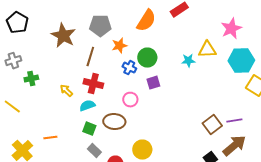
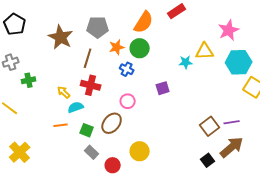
green circle: (147, 58) -> (140, 48), moved
purple square: (153, 83) -> (163, 88), moved
cyan semicircle: (87, 106) -> (76, 107), moved
brown ellipse: (114, 122) -> (112, 123), turned -55
orange line: (50, 138) -> (61, 125), moved

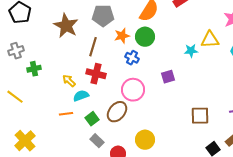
pink circle: (128, 101) -> (133, 90), size x1.5
brown square: (210, 126) -> (200, 116), moved, turned 36
green square: (87, 130) -> (92, 119), turned 32

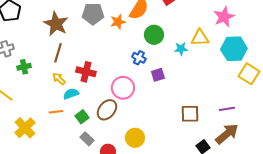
orange star: (122, 36) -> (118, 22), moved
green circle: (145, 37) -> (154, 35), moved
brown line: (93, 47) -> (58, 53), moved
blue cross: (132, 58) -> (139, 58), moved
yellow cross: (25, 141) -> (25, 128), moved

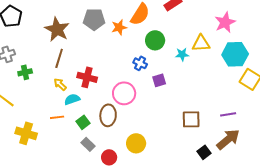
brown ellipse: (107, 110) -> (108, 115), turned -35
yellow cross: (25, 128) -> (26, 133), turned -30

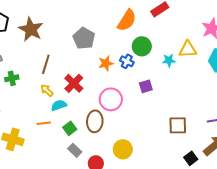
gray pentagon: (94, 19) -> (84, 38), moved, turned 30
orange star: (119, 27) -> (106, 63), moved
brown star: (57, 29) -> (31, 29), moved
blue cross: (140, 63) -> (127, 61), moved
red cross: (87, 77) -> (74, 83), turned 30

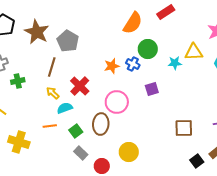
gray pentagon: (84, 38) -> (68, 41), moved

